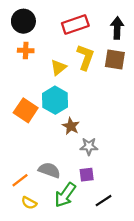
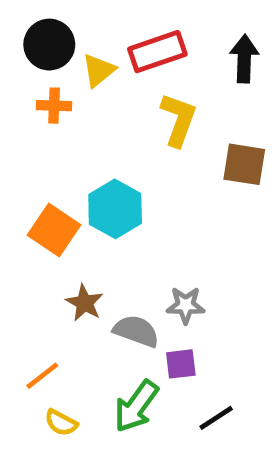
brown square: (115, 60) -> (244, 164), moved
yellow triangle: (58, 67) -> (99, 70), moved
brown star: (71, 126) -> (85, 303), moved
gray semicircle: (49, 170) -> (136, 331), moved

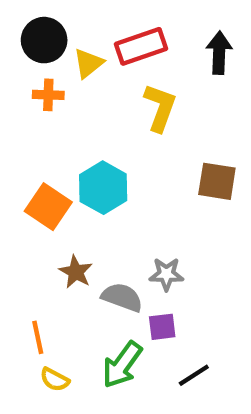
brown square: (244, 164) -> (217, 181), moved
orange line: (42, 376) -> (38, 337), turned -64

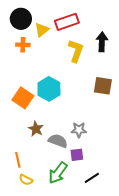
black arrow: (219, 53) -> (102, 42), moved

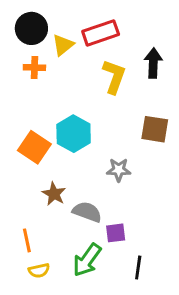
gray star: (79, 130) -> (119, 170), moved
black line: (92, 178) -> (138, 268), turned -49
yellow semicircle: (26, 180) -> (39, 271), turned -40

